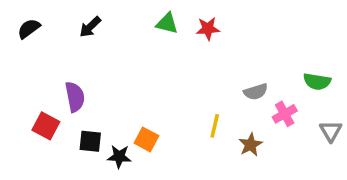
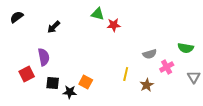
black arrow: (90, 27) -> (54, 27), moved
red star: (208, 29) -> (114, 25), moved
red square: (46, 126) -> (27, 74), turned 35

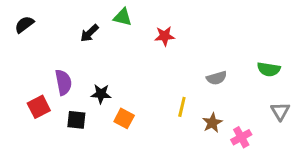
green triangle: (98, 14) -> (123, 17), moved
black arrow: (54, 27) -> (89, 33), moved
pink cross: (167, 67) -> (241, 137), moved
black star: (70, 92) -> (101, 94), moved

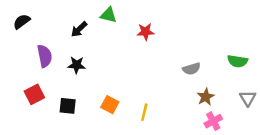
purple semicircle: (63, 82) -> (45, 56), moved
black star: (101, 94) -> (77, 65), moved
yellow line: (182, 107) -> (144, 112), moved
brown star: (212, 123) -> (206, 97), moved

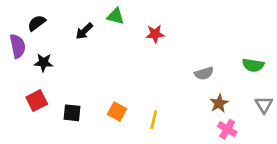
black semicircle: (22, 22) -> (37, 23), moved
purple semicircle: (45, 56) -> (18, 46), moved
black star: (77, 65) -> (43, 62), moved
pink cross: (213, 121) -> (227, 129), turned -30

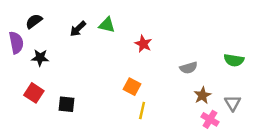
green triangle: (116, 16) -> (107, 25), moved
red star: (155, 34) -> (143, 44), moved, turned 30
red square: (37, 101) -> (34, 93), turned -30
gray triangle: (264, 105) -> (233, 103), moved
orange square: (117, 111) -> (132, 87), moved

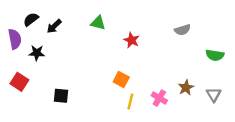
black arrow: (78, 29) -> (54, 26), moved
gray semicircle: (189, 68) -> (182, 30), moved
red square: (34, 93) -> (19, 82), moved
pink cross: (210, 119) -> (159, 98), moved

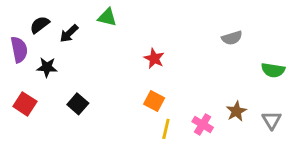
green triangle: (98, 23) -> (107, 17), moved
red star: (132, 40) -> (154, 58), moved
black square: (61, 96) -> (78, 104), moved, turned 35

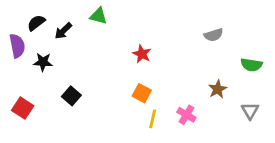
red square: (25, 104) -> (23, 108), moved
brown star: (236, 111) -> (218, 89), moved

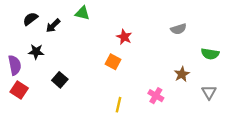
purple semicircle: (17, 46) -> (15, 65), moved
red star: (142, 54) -> (124, 37), moved
orange square: (142, 93) -> (113, 62), moved
yellow line: (153, 119) -> (119, 105), moved

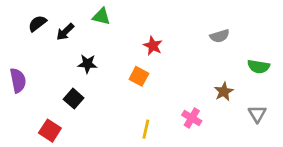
black star: (36, 52) -> (87, 64), moved
red square: (19, 90) -> (50, 131), moved

